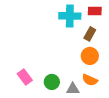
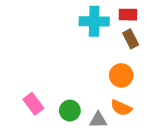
brown rectangle: (90, 34) -> (131, 39), moved, turned -56

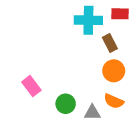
brown rectangle: (131, 39) -> (110, 43), moved
pink rectangle: (33, 104) -> (31, 86), moved

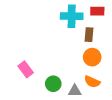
brown rectangle: (110, 43) -> (89, 35), turned 32

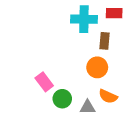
orange circle: (92, 57) -> (97, 67), moved
pink rectangle: (26, 69) -> (44, 82), moved

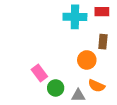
brown rectangle: (104, 41) -> (103, 42), moved

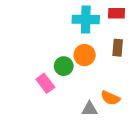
orange circle: (87, 60) -> (85, 55), moved
green circle: (56, 88) -> (64, 66), moved

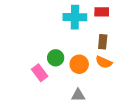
orange circle: (85, 55) -> (79, 64), moved
orange semicircle: (110, 98) -> (104, 62), moved

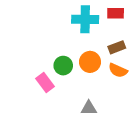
brown rectangle: (103, 42) -> (117, 47), turned 64
orange circle: (79, 64) -> (90, 62), moved

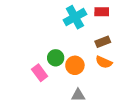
cyan cross: (85, 19) -> (75, 17), turned -30
orange circle: (90, 62) -> (75, 65), moved

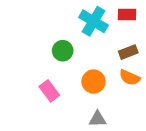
cyan cross: (75, 17) -> (94, 21), turned -30
green circle: (56, 58) -> (63, 51), moved

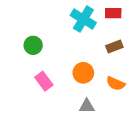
green circle: (63, 51) -> (33, 45), moved
orange semicircle: (130, 78) -> (116, 84), moved

